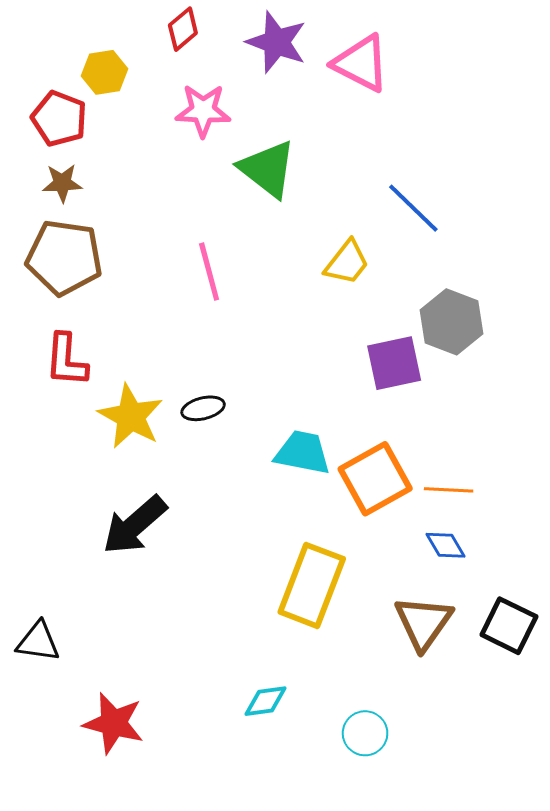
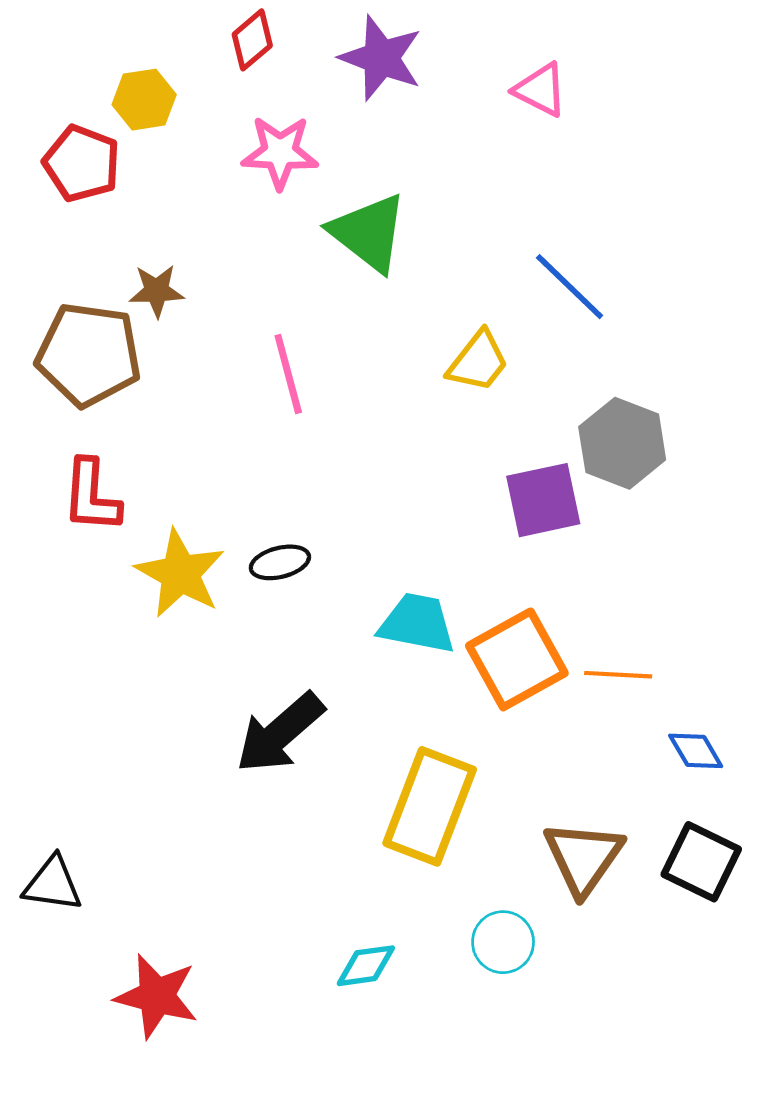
pink triangle: (361, 63) -> (540, 90), moved, size x0.7
brown star: (62, 183) -> (157, 291), moved
black arrow: (135, 525) -> (280, 733), moved
blue diamond: (446, 545) -> (696, 751), moved
cyan circle: (365, 733) -> (503, 942), moved

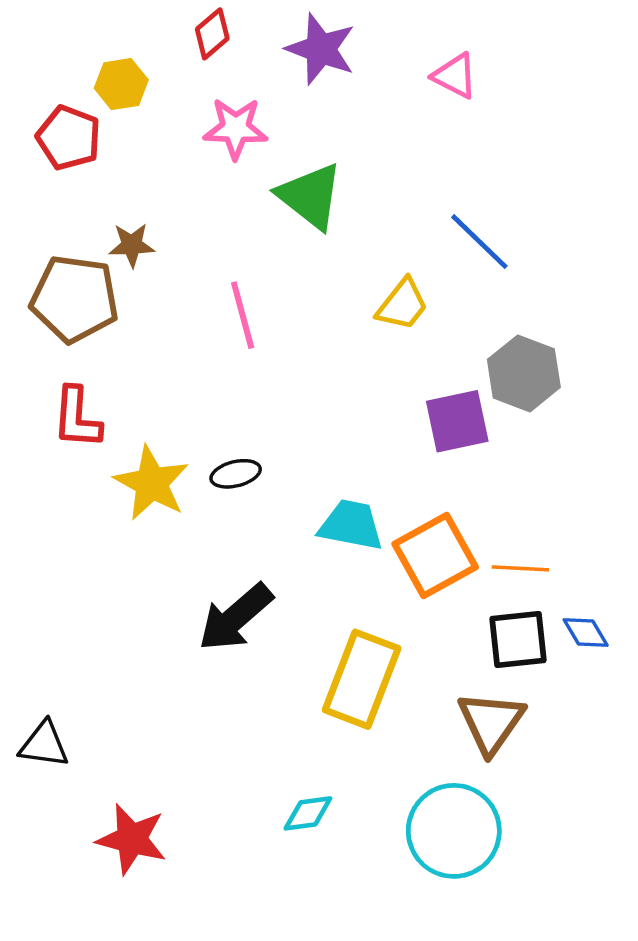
black square: (701, 862) -> (518, 640), moved, turned -32
cyan circle: (503, 942) -> (454, 831), moved, size x1.8

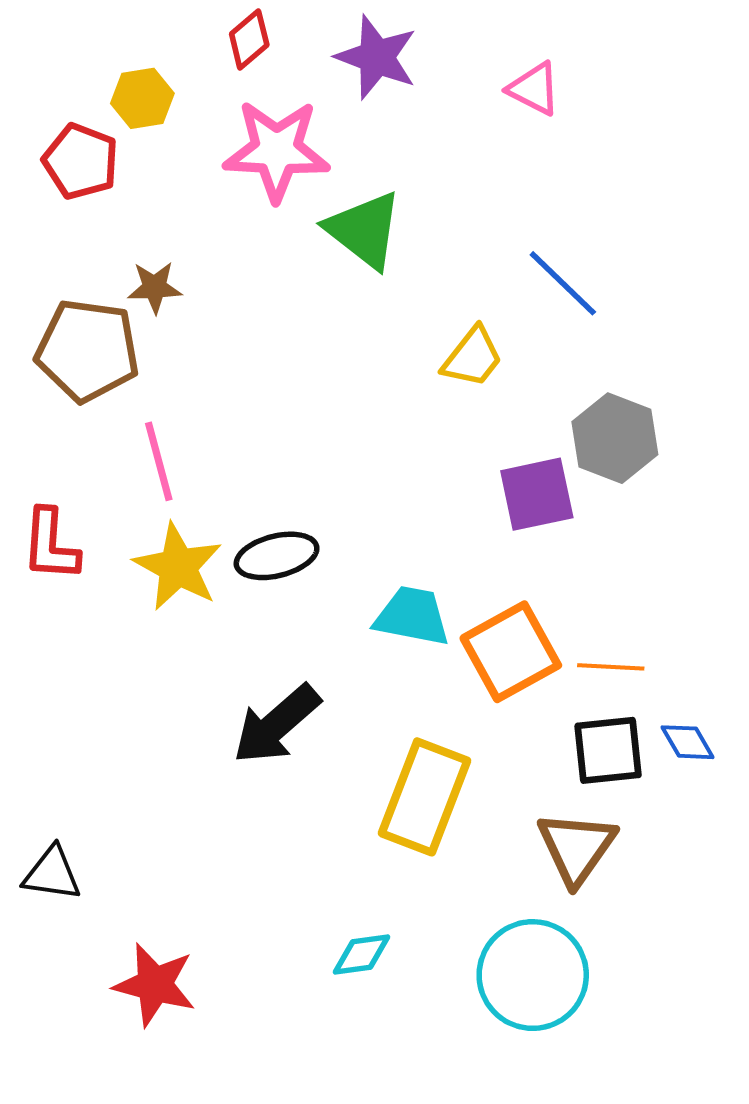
pink star: (236, 128) -> (277, 150), size x1.4
pink line: (243, 315) -> (159, 461), moved
red L-shape: (77, 418) -> (51, 545), moved
black ellipse: (236, 474) -> (277, 556), size x1.4

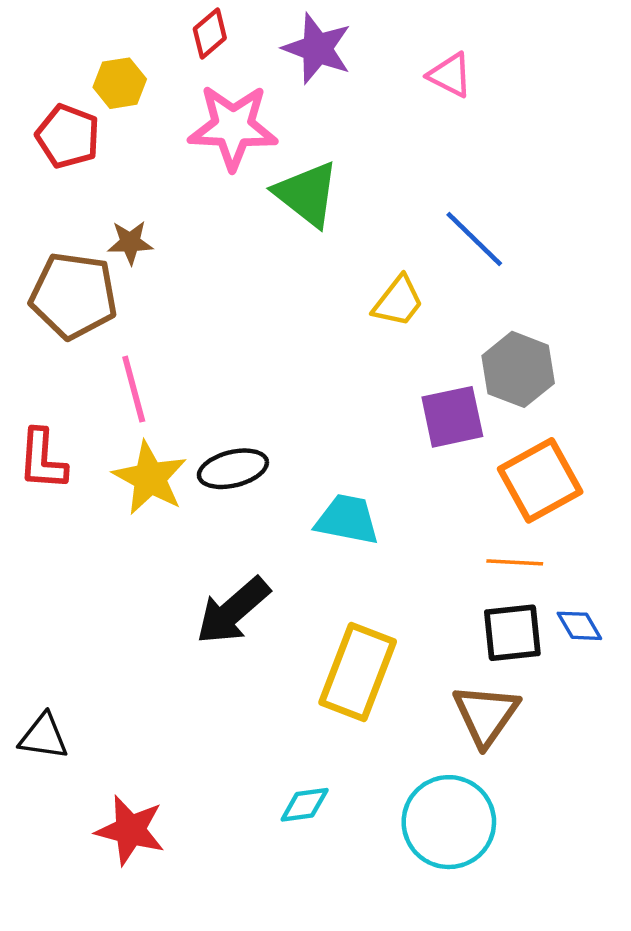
orange square: (511, 652) -> (540, 480), moved

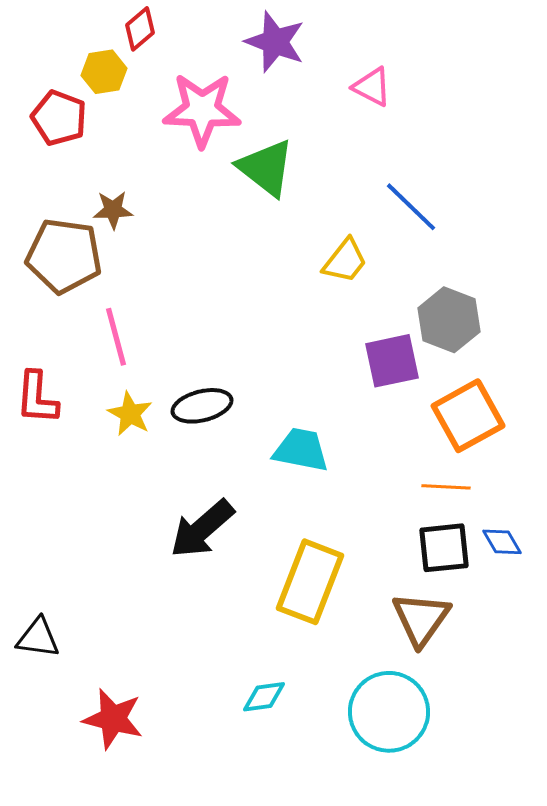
red diamond: (210, 33) -> (140, 29), moved
pink triangle: (450, 75) -> (372, 87), moved
yellow star: (150, 478) -> (130, 414), size x0.7

